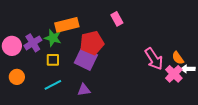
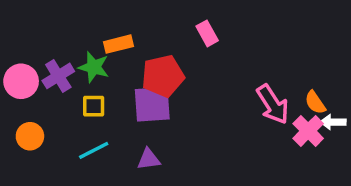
orange rectangle: (67, 25) -> (119, 44), size x0.7
purple square: (86, 59) -> (152, 104), turned -30

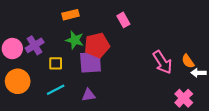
orange rectangle: (119, 44) -> (70, 15), moved
green star: (94, 67) -> (75, 40), moved
pink cross: (308, 131) -> (184, 98), moved
orange circle: (30, 136) -> (18, 81), size x1.5

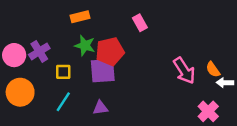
cyan line: (56, 90) -> (63, 102), turned -30

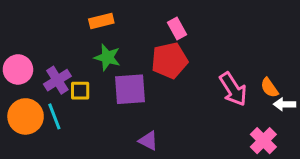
purple cross: (39, 51) -> (57, 80), moved
red pentagon: (110, 51) -> (169, 60), moved
cyan line: (63, 102) -> (54, 116), moved, turned -54
purple triangle: (100, 108) -> (148, 141), moved, turned 35

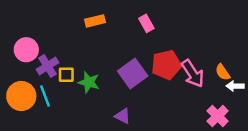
orange rectangle: (101, 21) -> (95, 21), moved
green star: (107, 57) -> (89, 82), moved
red pentagon: (169, 60) -> (166, 65), moved
pink circle: (18, 69) -> (26, 50), moved
purple square: (130, 89) -> (133, 73), moved, turned -32

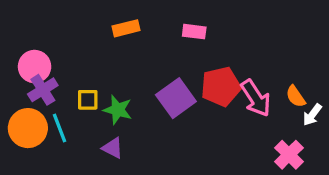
pink rectangle: (146, 23) -> (194, 32), turned -54
purple cross: (48, 66) -> (43, 90), moved
white arrow: (235, 86) -> (312, 115), turned -54
purple triangle: (123, 116) -> (113, 148), moved

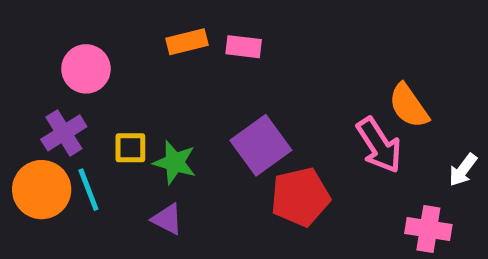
pink rectangle: (194, 32) -> (244, 47), moved
pink circle: (35, 67) -> (86, 69), moved
red pentagon: (221, 86) -> (300, 197), moved
orange semicircle: (296, 96) -> (409, 106), moved, size x1.4
pink cross: (289, 155) -> (428, 229), turned -36

